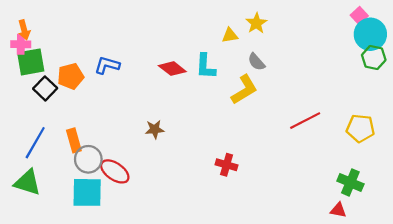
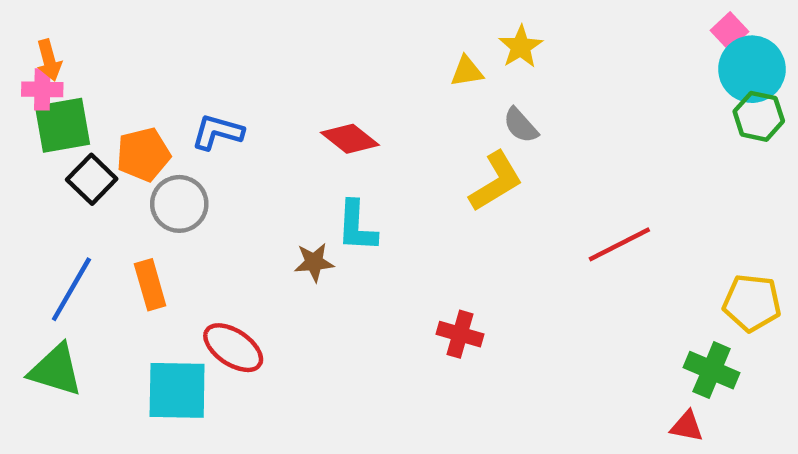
cyan L-shape: (206, 66) -> (357, 226), moved
yellow pentagon: (360, 128) -> (752, 303), moved
gray circle: (88, 159) -> (179, 204), moved

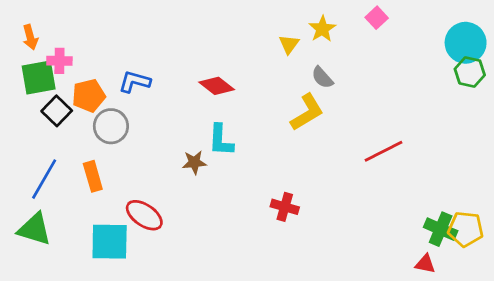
pink square: (729, 31) -> (377, 18), moved
yellow triangle: (467, 71) -> (289, 44), turned -45
pink cross: (42, 89) -> (59, 61), moved
yellow pentagon: (752, 303) -> (466, 229), moved

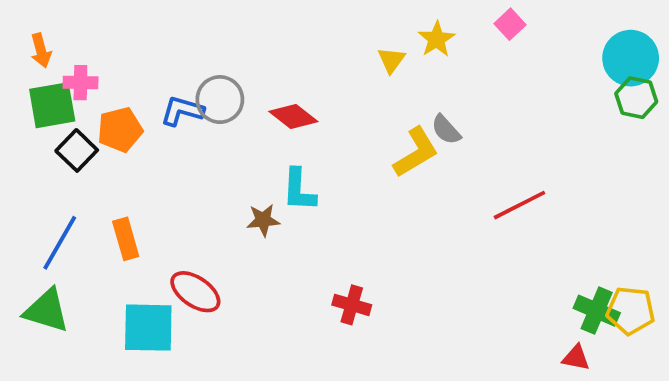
gray semicircle: (322, 78) -> (446, 130), moved
gray circle: (111, 126) -> (220, 100), moved
red cross: (285, 207) -> (352, 305), moved

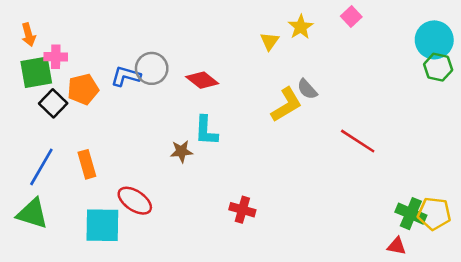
red line: (519, 205) -> (358, 141), turned 60

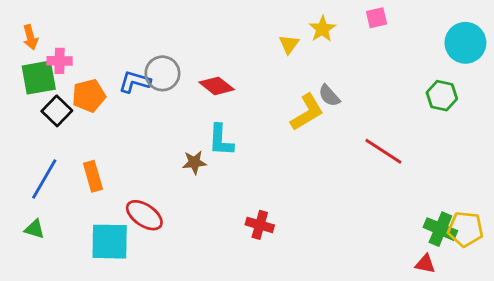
pink square: (351, 17) -> (376, 18), turned 30
green hexagon: (438, 67) -> (442, 96), moved
green triangle: (32, 214) -> (35, 229), size x0.6

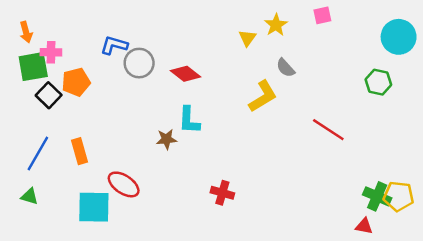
blue L-shape: (135, 82) -> (114, 45), moved
gray semicircle: (329, 96) -> (285, 68), moved

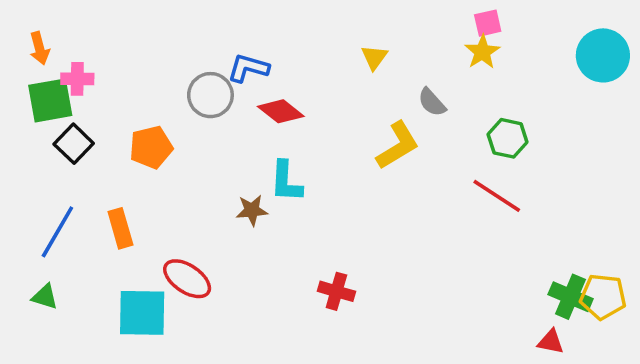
yellow star: (276, 25) -> (482, 52), moved
blue L-shape: (114, 45) -> (248, 68), moved
orange pentagon: (76, 82) -> (151, 147), moved
green hexagon: (378, 82) -> (508, 138), moved

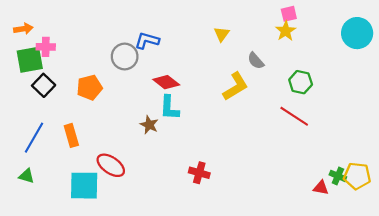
orange arrow: (39, 48) -> (23, 29), turned -84
red diamond: (281, 111) -> (166, 82), moved
brown star: (252, 210) -> (149, 125), turned 30
green cross: (571, 297) -> (338, 176), size x0.7
red triangle: (551, 342) -> (321, 188), moved

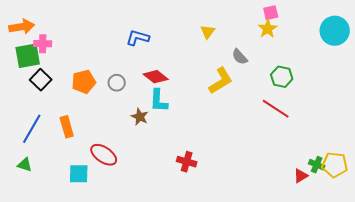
orange arrow: (23, 29) -> (22, 27), size x1.4
gray circle: (125, 57) -> (117, 83), moved, size x0.7
cyan square: (84, 186) -> (79, 174), size x0.7
red triangle: (321, 188) -> (301, 176), turned -42

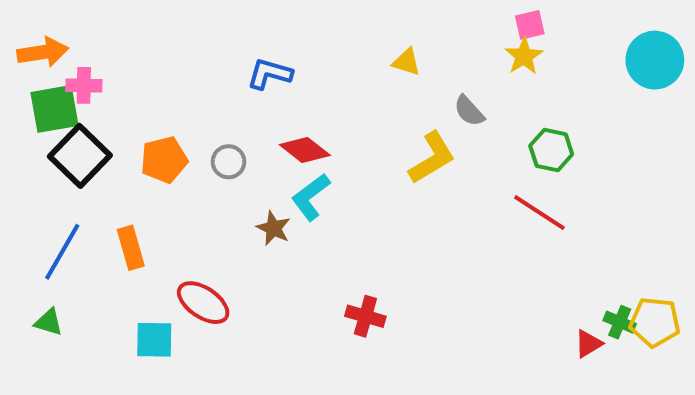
yellow triangle: (208, 32) -> (406, 62), turned -49
black square: (41, 80) -> (80, 156), size x1.4
cyan L-shape: (159, 101) -> (311, 197), turned 50

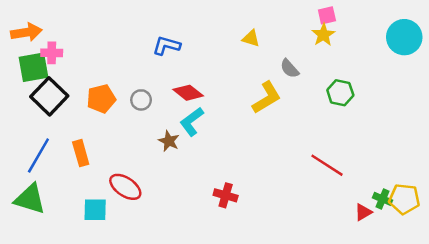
red line: (539, 213) -> (327, 165), moved
green triangle: (49, 322) -> (30, 199), size x1.8

